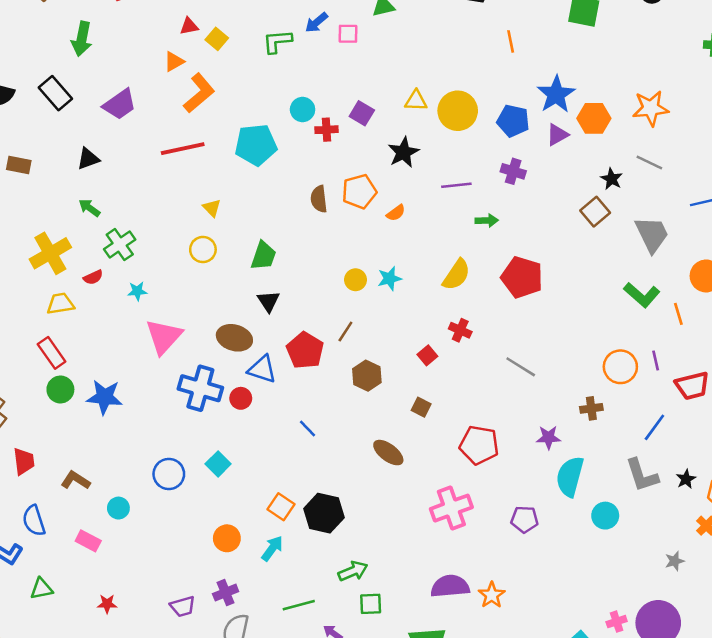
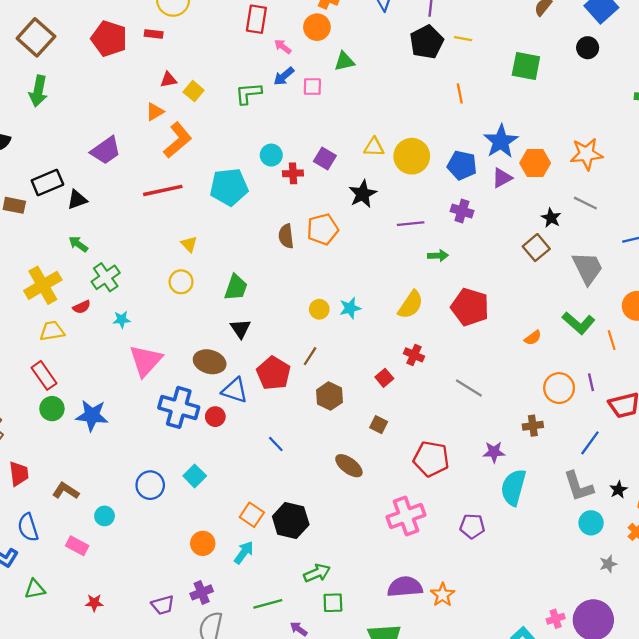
green arrow: (82, 39) -> (38, 91), moved
black rectangle: (55, 93) -> (47, 182), moved, turned -72
orange semicircle: (396, 213) -> (533, 338), moved
cyan circle: (605, 516) -> (591, 523), moved

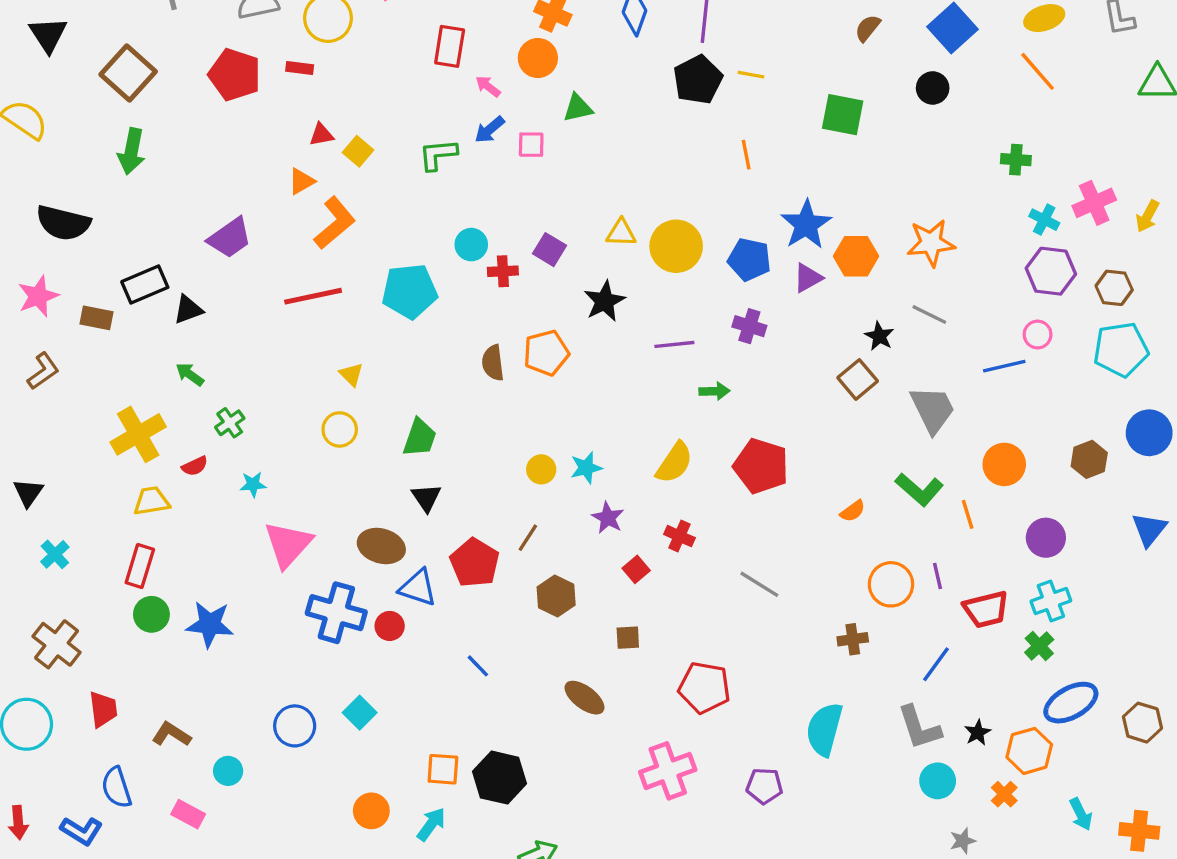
green cross: (106, 277) -> (230, 423), size x0.7
red rectangle: (44, 375) -> (140, 566), turned 52
brown square: (379, 425) -> (628, 638), turned -30
purple star: (494, 452) -> (608, 518), moved, turned 30
orange square: (252, 515) -> (443, 769), turned -30

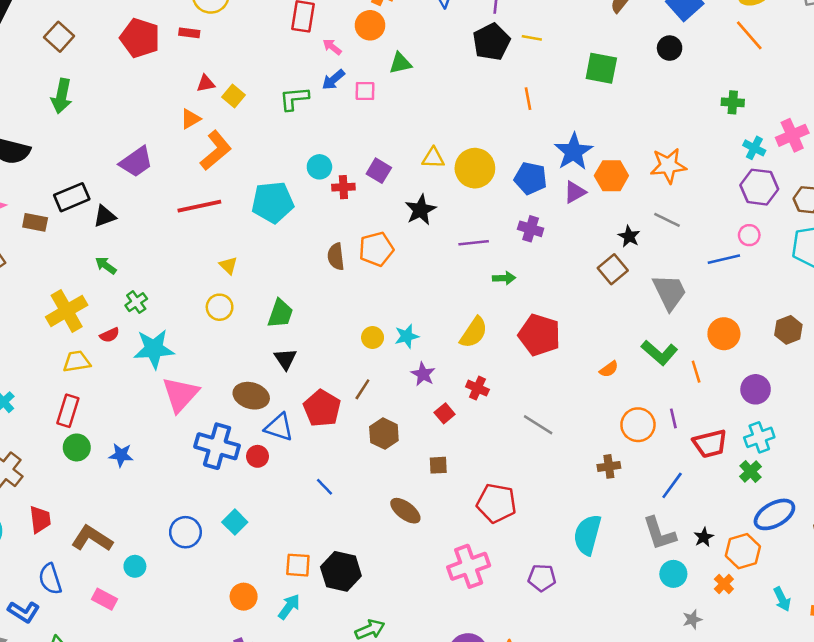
brown square: (128, 73) -> (59, 37), size x0.7
cyan star: (253, 484) -> (154, 349), size x2.0
blue star: (210, 624) -> (121, 455), size x0.7
brown L-shape: (171, 734) -> (92, 538), size x1.4

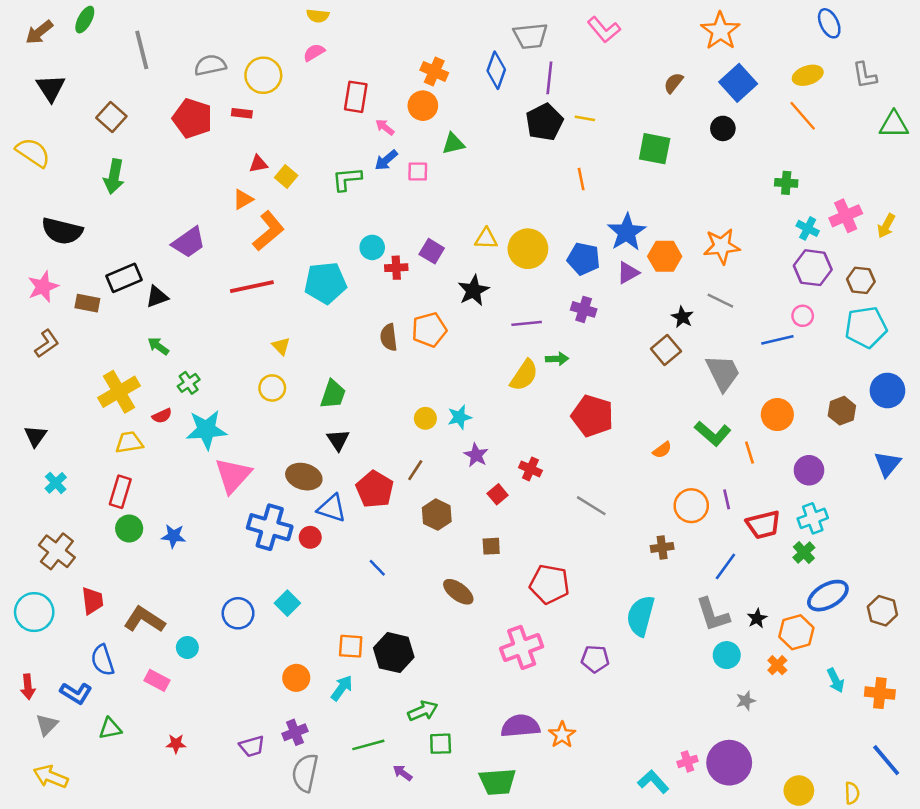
yellow semicircle: (474, 332) -> (524, 375), moved

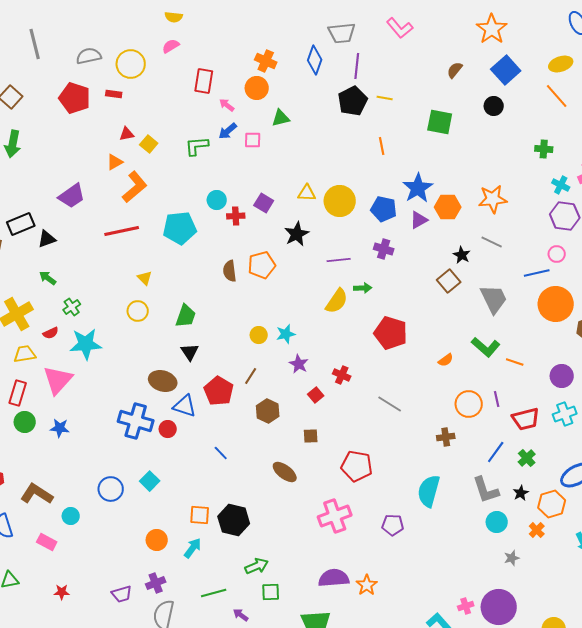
orange circle: (777, 415) -> (556, 304), moved, size x1.4
orange line: (749, 453) -> (515, 362), turned -54
pink triangle: (233, 475) -> (58, 380), moved
green cross: (804, 553) -> (527, 458), moved

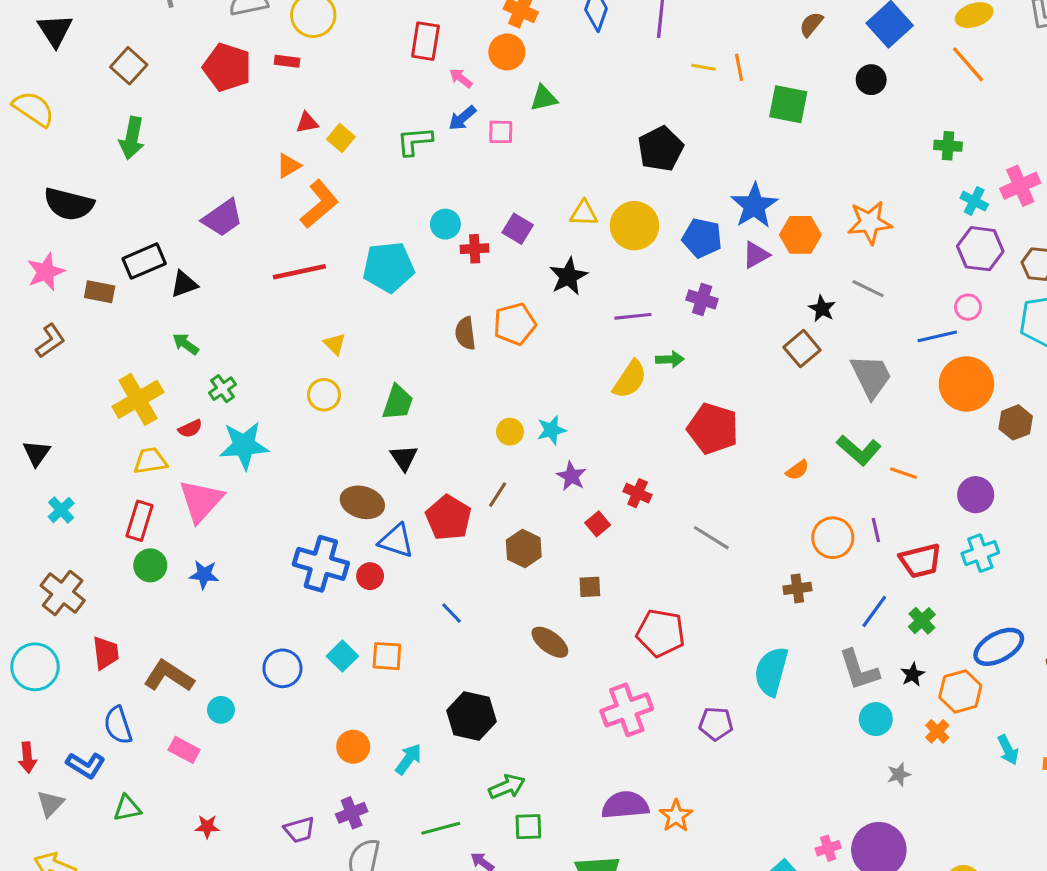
black pentagon: (353, 101) -> (661, 149), moved
orange line: (382, 146) -> (739, 67), moved
orange square: (200, 515) -> (387, 656), moved

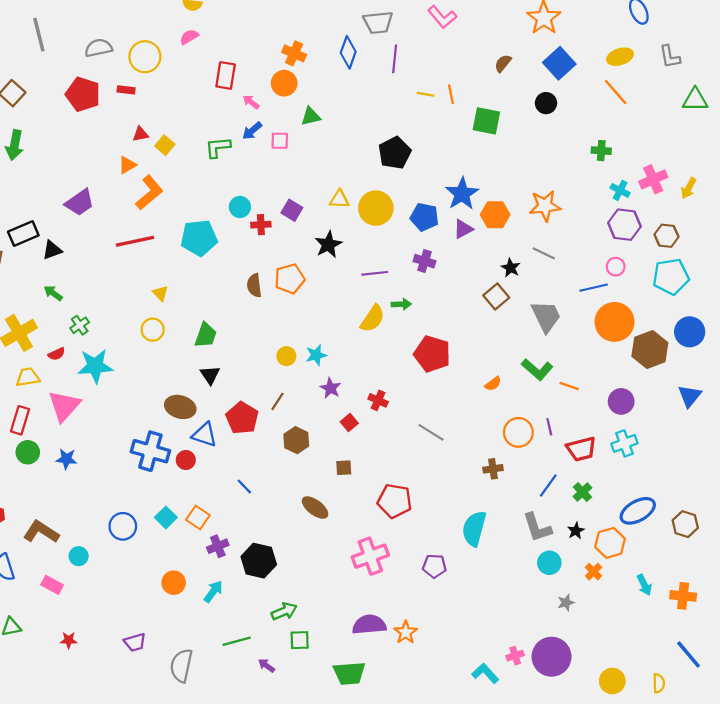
brown hexagon: (1016, 422) -> (650, 350), size x1.5
orange square: (387, 656) -> (198, 517), turned 30
purple cross: (352, 813) -> (218, 546), moved

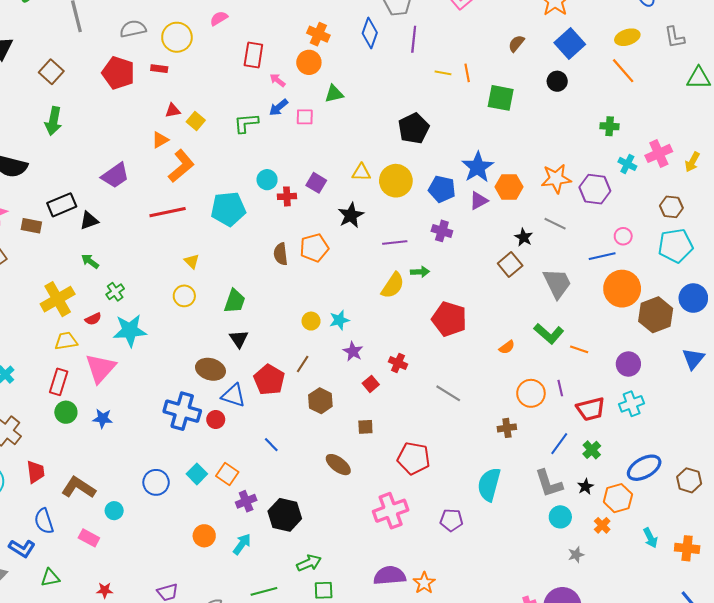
purple hexagon: (624, 225) -> (595, 189), moved

